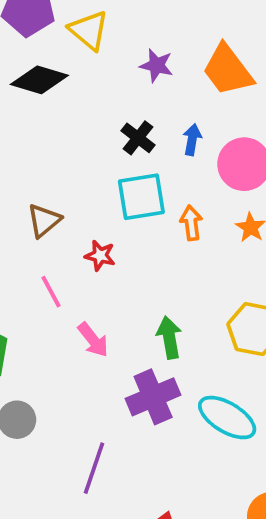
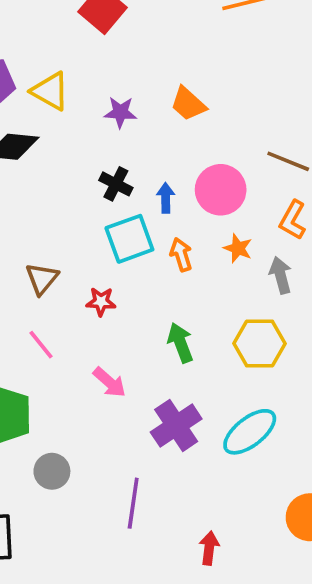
orange trapezoid: (228, 70) -> (188, 104), size x0.7
blue arrow: (192, 140) -> (166, 198), moved
pink line: (51, 292) -> (41, 345), moved
green arrow: (169, 338) -> (181, 343), moved
cyan ellipse: (227, 418) -> (250, 432), turned -58

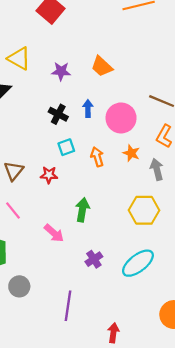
blue arrow: (166, 198) -> (88, 108), moved
cyan square: (129, 239) -> (66, 147), size x0.6
red star: (101, 302) -> (49, 175), moved
green arrow: (181, 343) -> (82, 210), moved, turned 30
purple cross: (176, 425) -> (94, 259), size x0.6

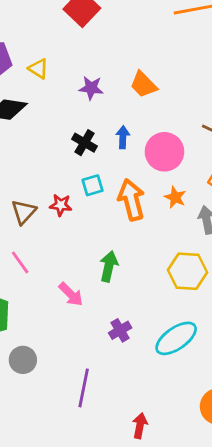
yellow triangle: (19, 58) -> (38, 69), size x0.7
orange arrow: (97, 157) -> (131, 200), size x1.6
red star: (49, 175) -> (61, 205), moved

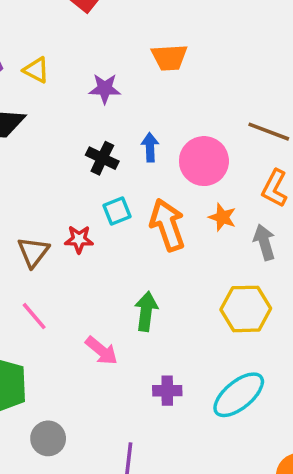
orange trapezoid: (143, 85) -> (169, 57), moved, turned -44
purple cross: (120, 330) -> (167, 391), turned 35

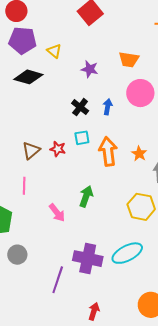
pink circle: (204, 161) -> (140, 93), moved
pink line: (34, 316) -> (24, 186), turned 30
purple cross: (167, 391) -> (88, 259), moved, size x1.8

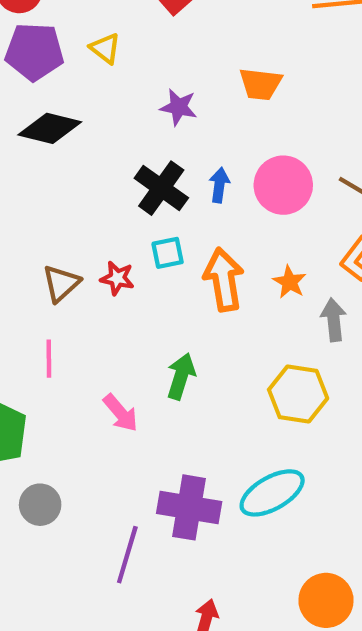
yellow triangle: (54, 51) -> (105, 48), moved
pink circle: (140, 93) -> (283, 185), moved
black cross: (80, 107) -> (161, 188), size x1.4

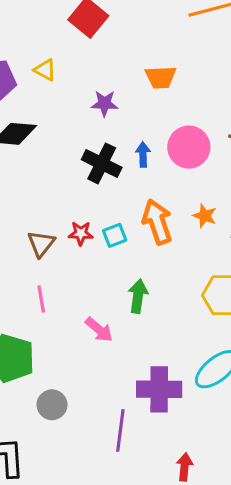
cyan square: (168, 253) -> (115, 235), moved

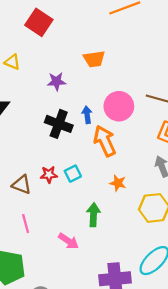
orange star: (205, 216) -> (118, 183), moved
orange arrow: (157, 222) -> (105, 141), moved
brown triangle: (41, 244) -> (22, 185), turned -42

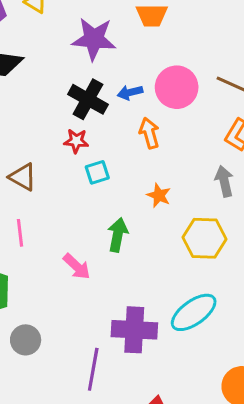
purple star: (56, 81) -> (94, 39), size x1.6
blue arrow: (87, 115) -> (130, 92), turned -105
orange arrow: (105, 141) -> (149, 133), size x0.7
red star: (49, 175) -> (76, 141), moved

